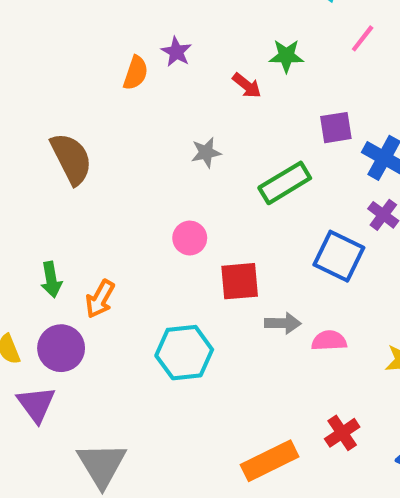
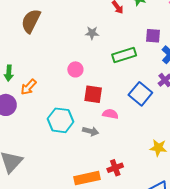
brown semicircle: (71, 159) -> (31, 21), turned -140
gray arrow: (283, 323) -> (91, 131), moved
pink semicircle: (329, 341) -> (110, 114), moved
red cross: (342, 433) -> (115, 168), moved

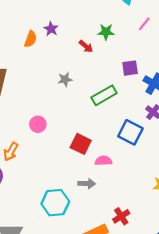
pink circle: (75, 69) -> (38, 124), moved
red square: (93, 94) -> (81, 144), turned 30
cyan hexagon: (61, 120) -> (55, 203), moved

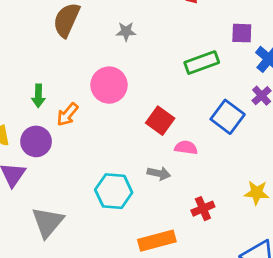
gray star: (65, 79) -> (126, 32), moved
pink circle: (38, 124) -> (109, 85), size x1.6
red cross: (121, 216) -> (203, 209), moved

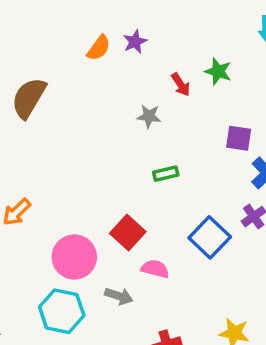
gray star: (126, 32) -> (149, 116), moved
green rectangle: (202, 63) -> (166, 174), moved, size x0.6
pink circle: (109, 85) -> (74, 257), moved

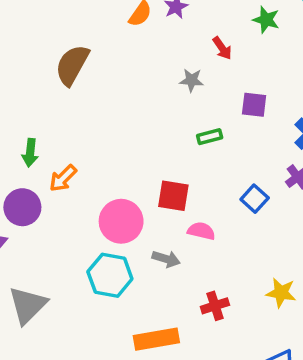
green star: (218, 71) -> (266, 20), moved
purple square: (239, 138) -> (254, 105), moved
red square: (128, 232) -> (173, 196), turned -32
blue square: (210, 237) -> (255, 199), size x0.7

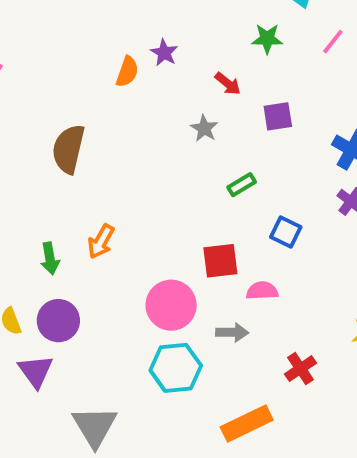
gray star: (192, 80) -> (204, 128), turned -30
purple square: (254, 105) -> (278, 116), moved
orange arrow: (63, 178) -> (101, 242), moved
blue square: (255, 199) -> (286, 232), moved

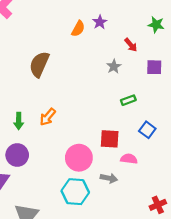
red cross: (300, 369) -> (158, 205), moved

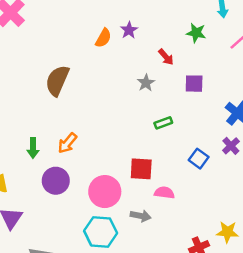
blue square: (147, 130) -> (199, 159), moved
purple circle: (17, 155) -> (56, 181), moved

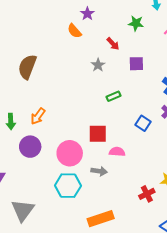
purple star: (129, 30) -> (87, 14), moved
orange semicircle: (103, 38) -> (74, 31), moved, turned 112

